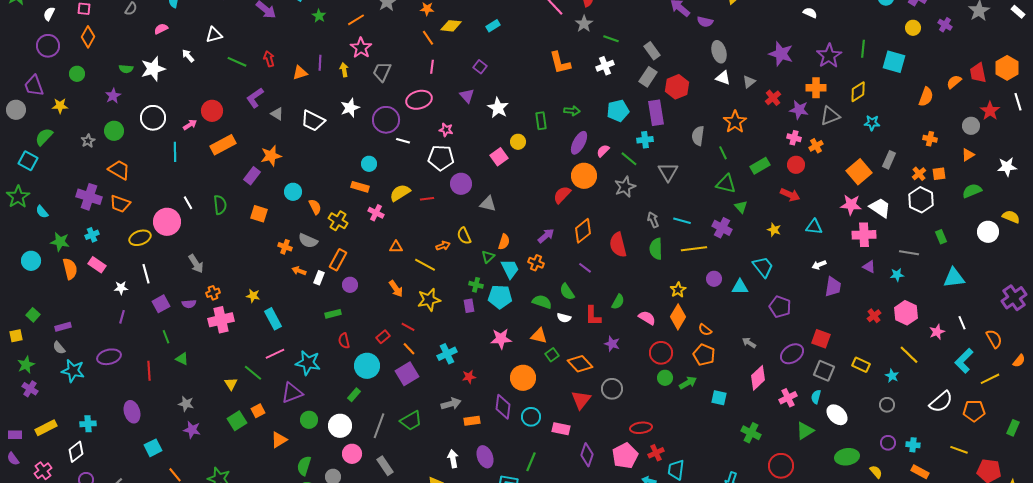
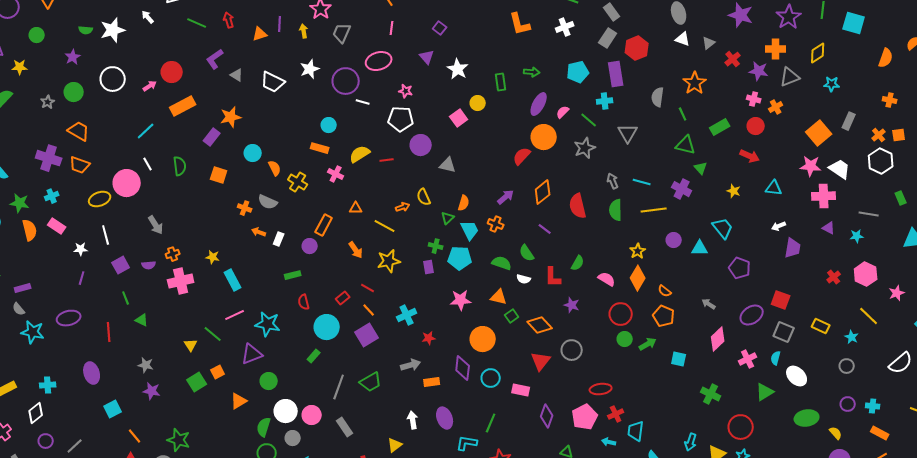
cyan line: (175, 152) -> (146, 131), moved, turned 48
orange rectangle: (338, 260) -> (324, 225), moved
white circle: (340, 426) -> (286, 411), moved

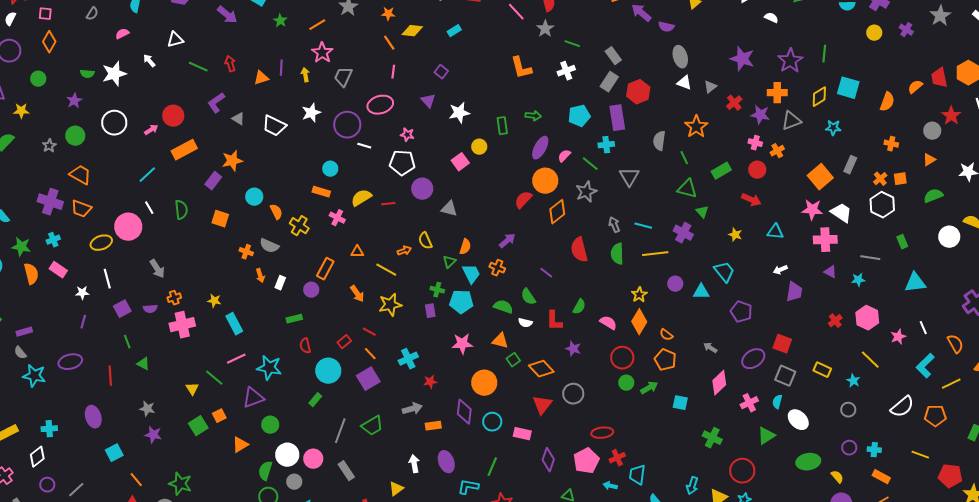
cyan square: (854, 23) -> (848, 88), moved
white star: (458, 69) -> (459, 113), turned 30
orange diamond: (543, 192) -> (557, 212), moved
orange arrow: (259, 232) -> (260, 276), turned -128

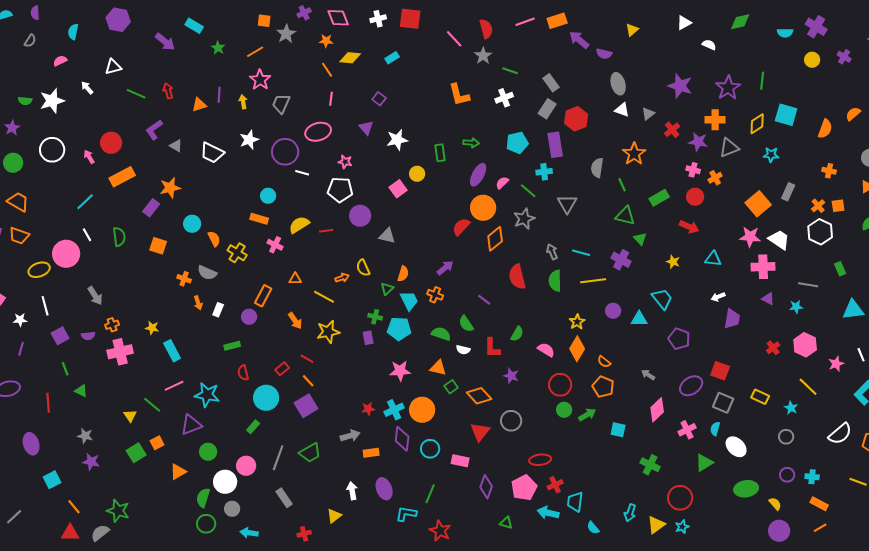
pink arrow: (151, 130) -> (89, 157), turned -88
cyan cross: (408, 359) -> (394, 410), moved
pink circle: (313, 459) -> (246, 466), moved
cyan arrow: (610, 486) -> (548, 513), size x1.5

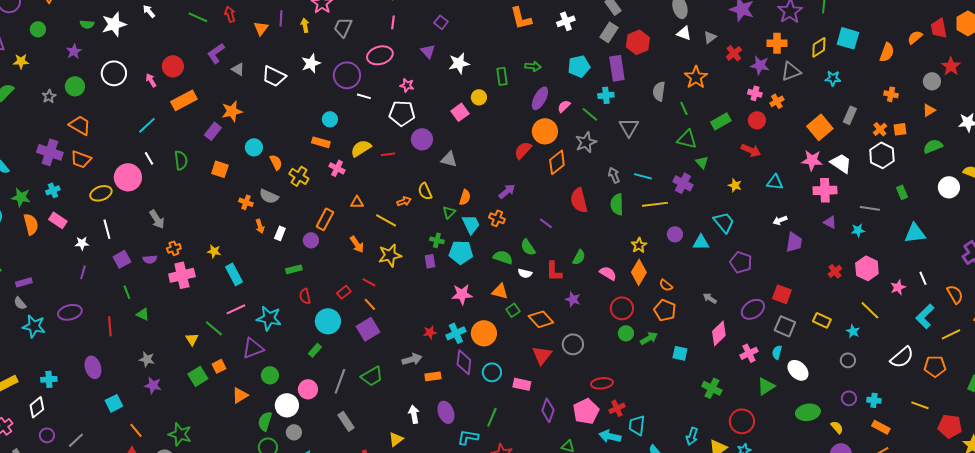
orange triangle: (199, 105) -> (261, 28), turned -35

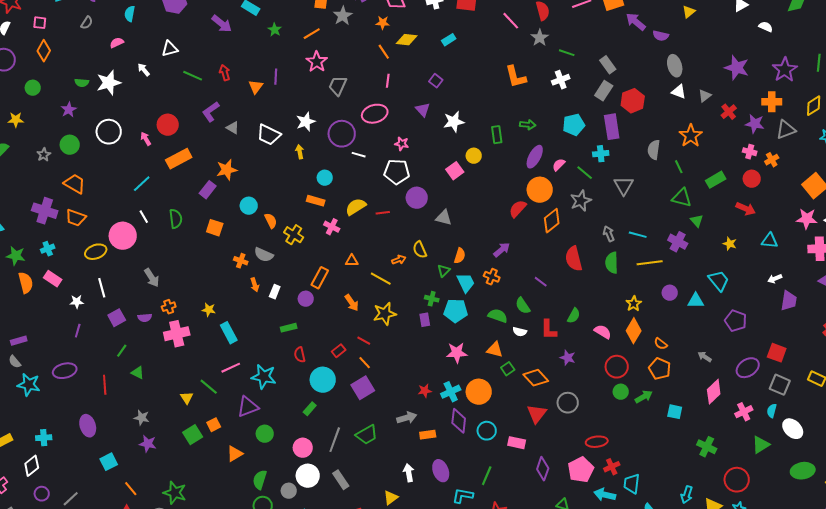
yellow arrow: (305, 25) -> (300, 152), moved
green line: (127, 292) -> (122, 351), turned 56
white circle: (287, 405) -> (308, 476), moved

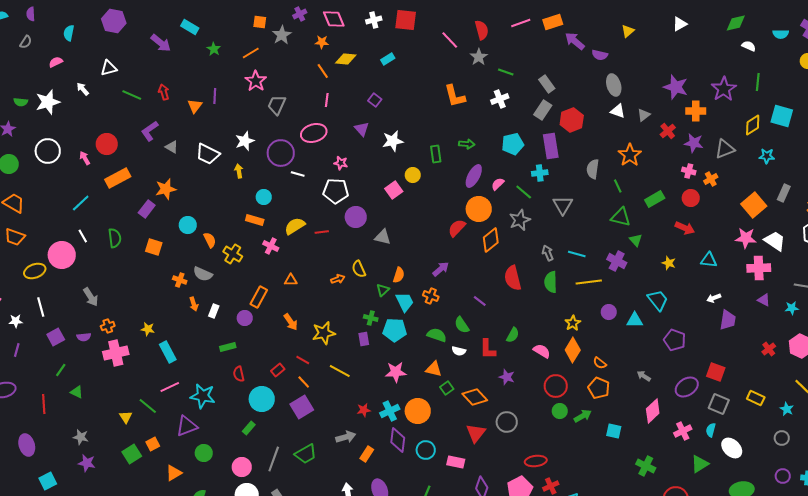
white semicircle: (766, 27) -> (749, 46), moved
orange cross: (772, 102) -> (696, 111), moved
yellow line: (381, 279) -> (340, 371), moved
orange rectangle: (428, 435) -> (367, 454), turned -49

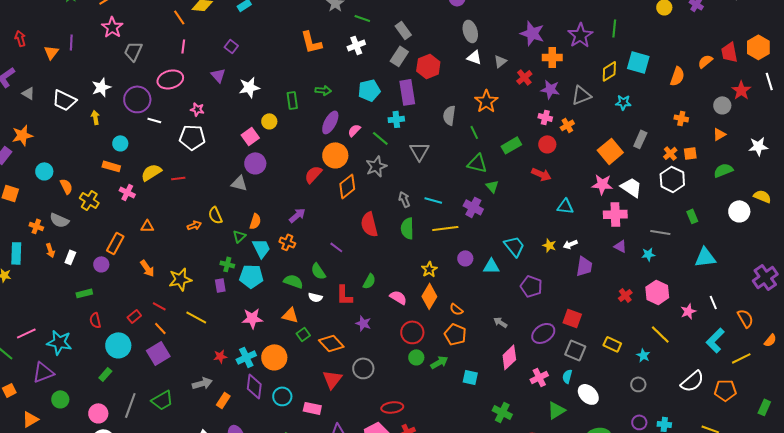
purple circle: (356, 217) -> (255, 163), moved
yellow star: (669, 263) -> (549, 245), moved
cyan rectangle: (168, 352) -> (16, 253), moved, turned 30

